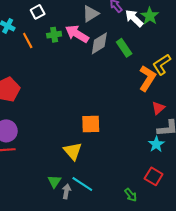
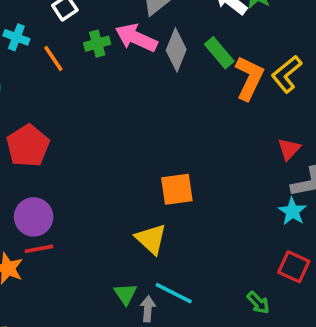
gray diamond: (99, 43) -> (176, 50), turned -30
orange L-shape: (147, 78) -> (249, 78), moved

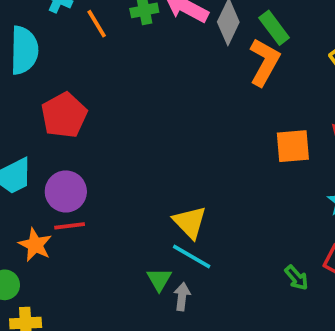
orange L-shape: (249, 78) -> (264, 62), moved
orange square: (177, 189) -> (293, 146), moved
cyan line: (174, 293) -> (192, 257), moved
green arrow: (258, 303) -> (297, 278), moved

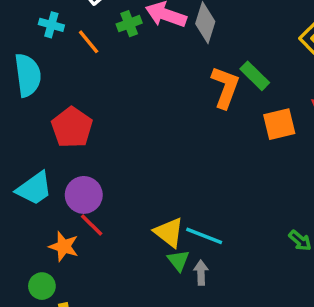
green rectangle: (274, 28) -> (255, 76), moved
orange L-shape: (264, 62) -> (225, 87), moved
yellow triangle: (190, 222) -> (169, 232), moved
red line: (70, 226) -> (92, 225), turned 60

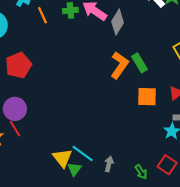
yellow triangle: (169, 232) -> (62, 158), moved
green triangle: (178, 260) -> (74, 169), moved
gray arrow: (201, 273) -> (109, 164), moved

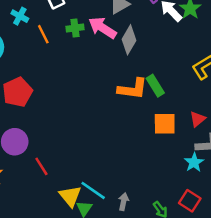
orange L-shape: (120, 65) -> (133, 89), turned 64
red line: (15, 129) -> (41, 166), moved

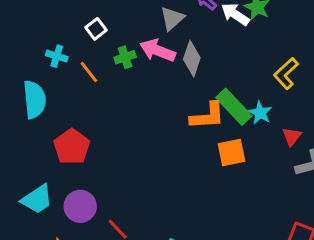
green rectangle: (155, 86) -> (234, 107), size x1.4
orange square: (165, 124) -> (231, 152), moved
cyan star: (194, 162) -> (260, 113), moved

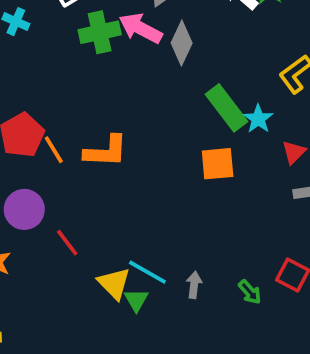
green cross: (125, 57) -> (100, 32), size x1.5
orange line: (89, 72) -> (54, 150), moved
orange L-shape: (208, 116) -> (106, 151), moved

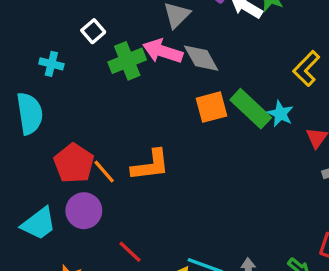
gray diamond: (182, 43) -> (201, 58), turned -45
orange square: (218, 164) -> (211, 107), moved
purple circle: (24, 209) -> (84, 211), moved

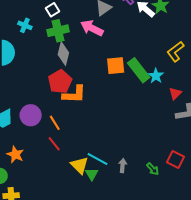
gray diamond: (201, 58) -> (63, 54), moved, turned 35
green cross: (127, 61) -> (58, 31), moved
red pentagon: (74, 163) -> (60, 82), moved
orange line: (104, 172) -> (55, 123), moved

